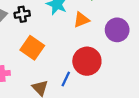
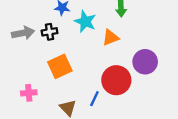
purple circle: (117, 30) -> (145, 62), moved
orange square: (32, 48) -> (60, 66), turned 30

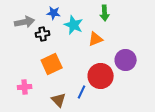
gray arrow: (23, 33) -> (25, 22), moved

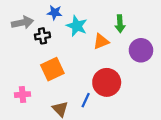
green arrow: (105, 13) -> (120, 24), moved
purple circle: (126, 60) -> (141, 50), moved

